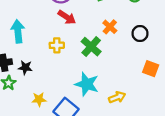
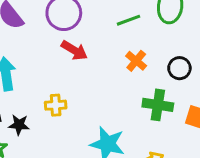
yellow cross: (57, 45) -> (56, 105), moved
green cross: (91, 47) -> (158, 105), moved, turned -30

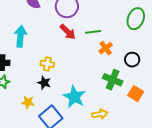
green line: (128, 20) -> (93, 32), moved
black star: (19, 125) -> (44, 83), moved

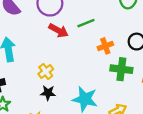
orange cross: (106, 48) -> (105, 46), moved, turned 32
yellow cross: (47, 64) -> (46, 71), turned -32

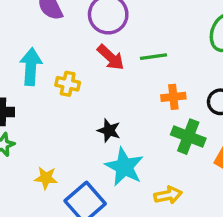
yellow cross: (46, 71) -> (68, 84), moved, turned 35
black star: (48, 93) -> (109, 131), moved

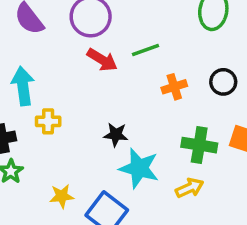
yellow cross: (68, 84) -> (48, 121), moved
green cross: (188, 137) -> (199, 145), moved

